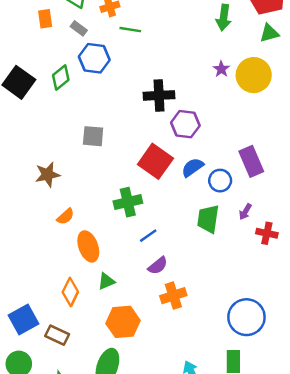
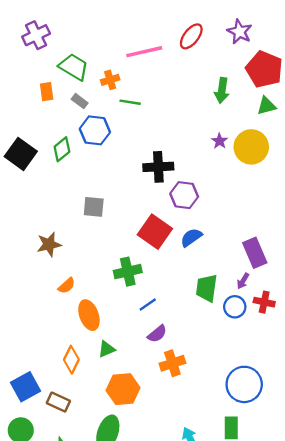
purple rectangle: (251, 161) -> (255, 253), moved
blue circle: (220, 181) -> (235, 307), moved

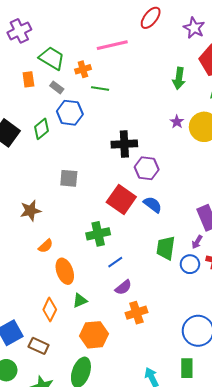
red ellipse: (191, 36) -> (151, 18), moved
blue semicircle: (191, 237) -> (153, 205), turned 72

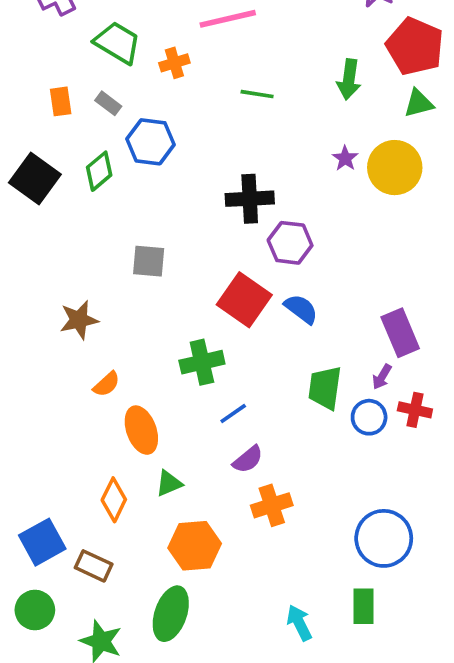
orange rectangle: (28, 79) -> (61, 101), moved
gray rectangle: (57, 87) -> (108, 103), moved
green line: (100, 88) -> (257, 94), moved

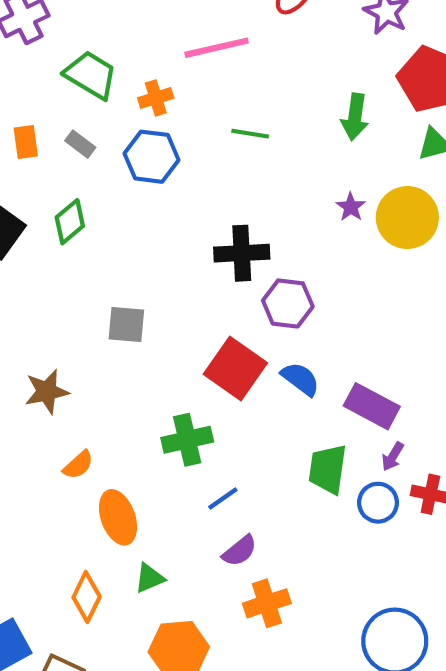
blue hexagon: (151, 142) -> (152, 157), moved
purple rectangle: (400, 333) -> (372, 406), moved, turned -39

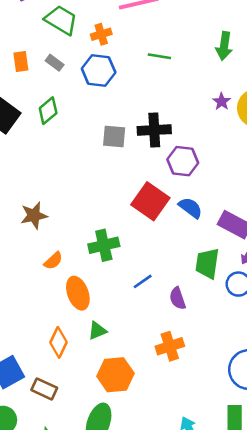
gray square: (126, 324) -> (114, 137), moved
green cross: (187, 440) -> (104, 245), moved
purple semicircle: (240, 551) -> (178, 298), moved, turned 110

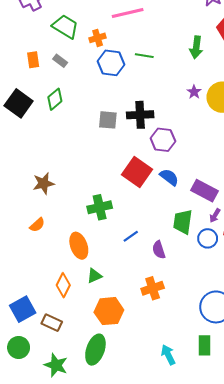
blue hexagon: (99, 70) -> (111, 63), moved
orange semicircle: (53, 261) -> (37, 225), moved

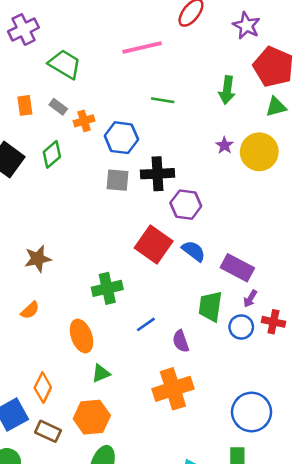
orange cross: (98, 38) -> (84, 121), moved
blue hexagon: (111, 63) -> (121, 138), moved
orange diamond: (63, 285) -> (43, 388), moved
orange cross: (153, 288) -> (173, 389), size x1.4
orange hexagon: (109, 311) -> (92, 417), moved

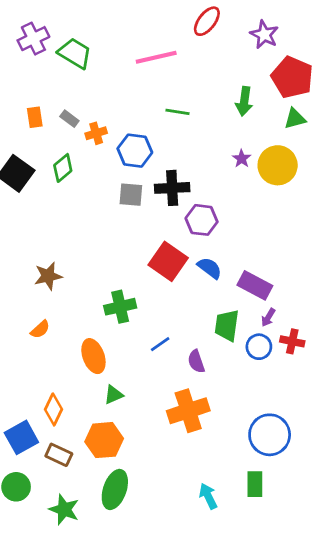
green trapezoid: (65, 64) -> (75, 53), moved

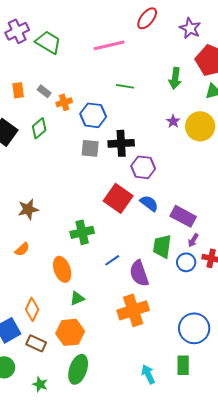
purple semicircle: (196, 361) -> (139, 273), size x1.5
green star: (64, 509) -> (40, 384), size x0.7

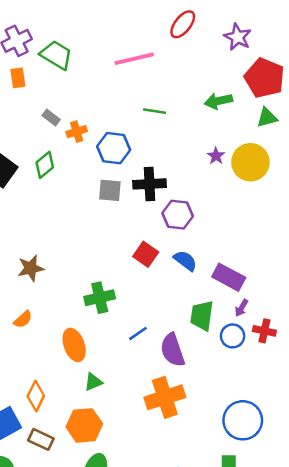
green arrow: (175, 78) -> (218, 101), turned 70
orange rectangle: (18, 90) -> (18, 78), moved
red square: (118, 198) -> (146, 254), size x0.7

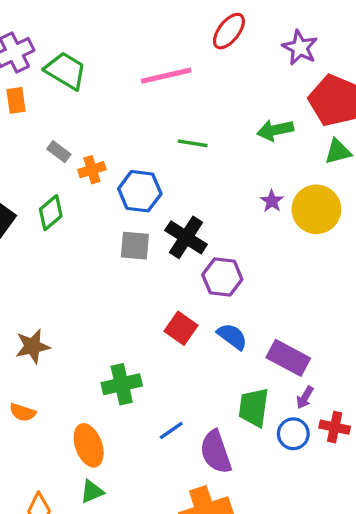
black cross: (149, 184) -> (186, 237), turned 36
orange semicircle: (23, 319) -> (23, 412), turned 60
green triangle: (93, 382) -> (92, 492), moved

